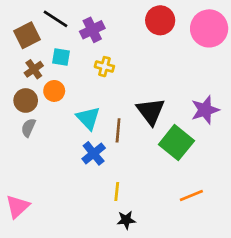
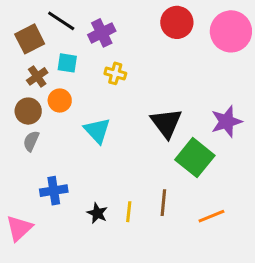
brown line: (118, 130) -> (163, 203), moved
blue cross: (94, 153) -> (54, 191), moved, turned 30
black star: (126, 220) -> (97, 213), moved, turned 30

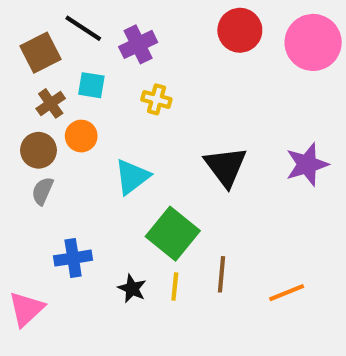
cyan triangle: (97, 131) -> (132, 177), turned 36
green square: (195, 158) -> (173, 234), moved

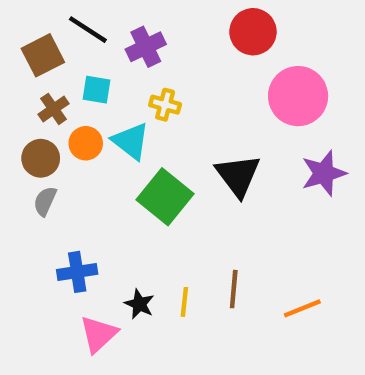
pink circle: (313, 42) -> (298, 96), moved
cyan triangle: (132, 177) -> (131, 141), moved, turned -45
green square: (173, 234) -> (165, 197), moved
pink triangle: (26, 309) -> (99, 334), moved

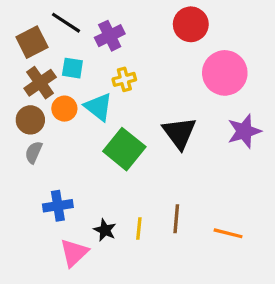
yellow cross: (165, 105) -> (124, 79), turned -30
brown cross: (54, 109) -> (40, 83), size x1.4
orange line: (302, 308) -> (228, 233), turned 36

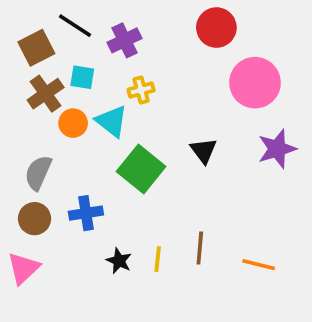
brown circle: (30, 120) -> (34, 219), moved
black triangle: (179, 133) -> (204, 151), size x0.7
gray semicircle: (34, 152) -> (38, 173), size x1.4
blue cross: (58, 206) -> (86, 213), moved
pink triangle: (74, 253) -> (23, 268), moved

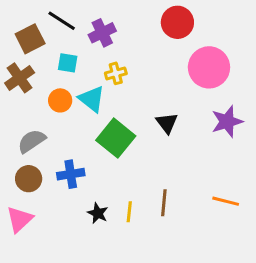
brown cross: (46, 94) -> (20, 78), moved
gray semicircle: (38, 173) -> (32, 141), turned 32
orange line: (259, 265) -> (226, 201), moved

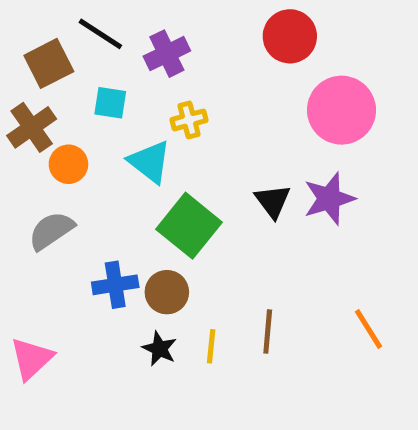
orange circle: (60, 100) -> (68, 164), moved
purple star: (227, 122) -> (329, 199), moved
brown circle: (29, 179) -> (167, 292), moved
orange line: (226, 201) -> (369, 329), turned 44

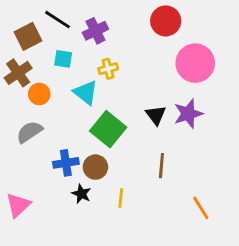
orange line: (369, 329) -> (201, 208), moved
brown line: (268, 331) -> (161, 166), moved
black star: (159, 349) -> (81, 194), moved

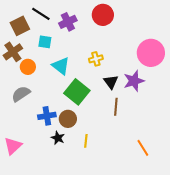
red circle: (166, 21) -> (103, 15), moved
pink circle: (195, 63) -> (151, 53), moved
yellow cross: (108, 69) -> (96, 59), moved
brown line: (161, 166) -> (116, 107), moved

